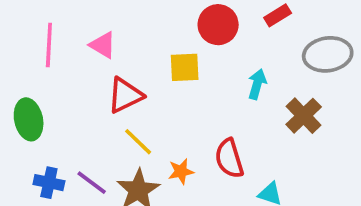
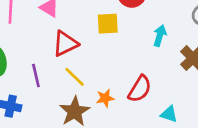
red semicircle: (229, 158) -> (140, 89), turned -132
purple line: (92, 183) -> (36, 76), moved, turned 40

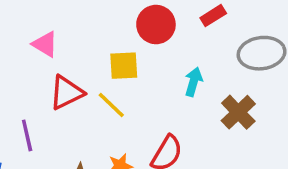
yellow line: (75, 77) -> (111, 105), moved

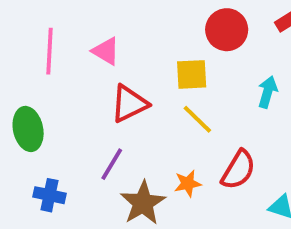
yellow line: (111, 105) -> (197, 119), moved
purple line: (27, 135) -> (112, 164), moved, turned 44

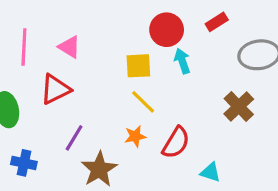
cyan arrow: (268, 92) -> (182, 61), moved, turned -35
red triangle: (129, 104) -> (55, 89), moved
orange star: (188, 183) -> (135, 136), moved

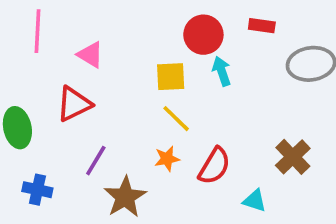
red rectangle: (217, 22) -> (262, 26), turned 40
pink line: (24, 47) -> (37, 31), moved
brown cross: (239, 107) -> (293, 157), moved

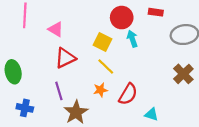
yellow square: (171, 77) -> (103, 42), turned 30
red triangle: (74, 104) -> (65, 58), moved
brown cross: (293, 157) -> (183, 74), moved
purple line: (96, 161) -> (59, 91), turned -48

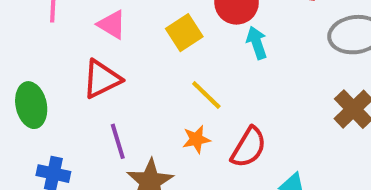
yellow square: (103, 42) -> (184, 33), moved, turned 30
red triangle: (65, 58) -> (102, 79), moved

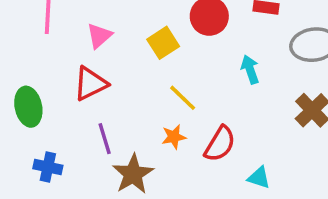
pink triangle: (112, 25) -> (99, 36), turned 48
cyan arrow: (257, 43) -> (250, 69), moved

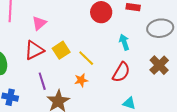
yellow square: (163, 43) -> (61, 50), moved
red semicircle: (220, 144) -> (121, 72), moved

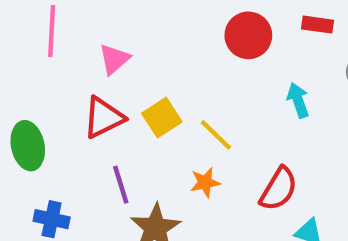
red semicircle: (121, 72) -> (279, 189), moved

